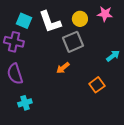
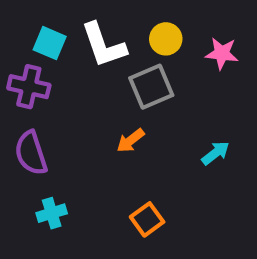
pink star: (105, 14) -> (222, 53), moved
cyan arrow: (113, 56) -> (216, 153), moved
orange square: (97, 85) -> (147, 219), moved

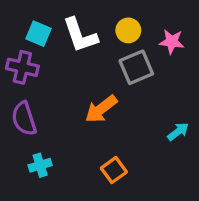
gray square: (151, 87) -> (136, 67), moved
orange arrow: (130, 141) -> (101, 109), size x1.5
cyan arrow: (216, 153) -> (178, 132), moved

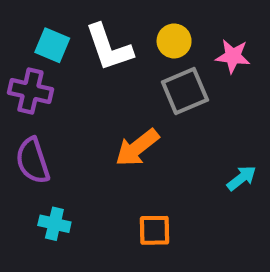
cyan cross: (40, 165) -> (54, 224), turned 30
orange square: (114, 170) -> (154, 230), turned 35

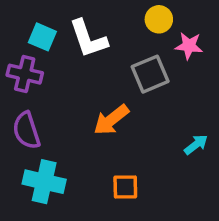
yellow circle: (174, 41) -> (159, 19), moved
cyan cross: (54, 224) -> (44, 182), size x1.6

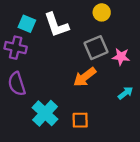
pink star: (189, 46) -> (121, 57), moved
orange arrow: (111, 120) -> (85, 77), moved
cyan cross: (44, 182) -> (45, 113), moved, turned 30

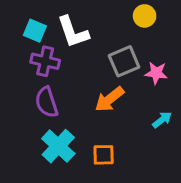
yellow circle: (102, 12) -> (145, 16), moved
purple cross: (16, 48) -> (45, 61), moved
purple semicircle: (17, 84) -> (47, 102), moved

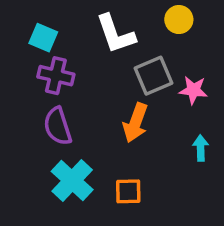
white L-shape: (73, 32) -> (116, 34), moved
orange arrow: (109, 99) -> (135, 123), turned -32
cyan arrow: (162, 120) -> (201, 148), turned -54

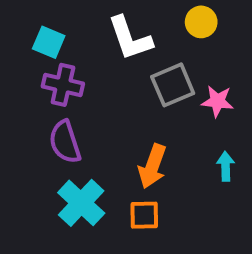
orange arrow: (135, 123) -> (152, 166), moved

